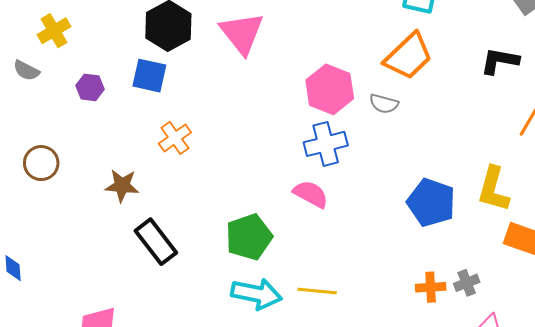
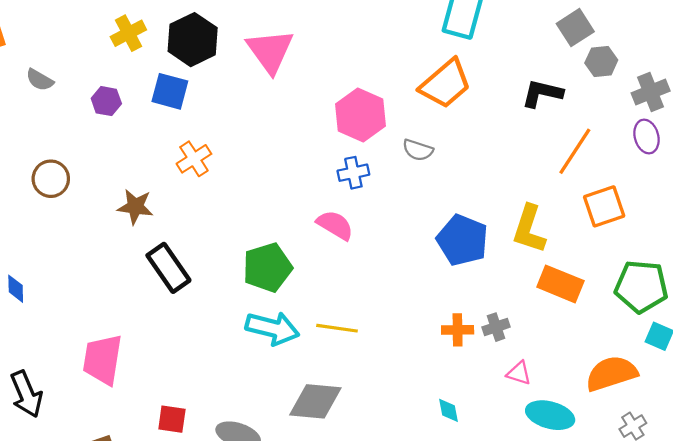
yellow cross: (54, 31) -> (128, 33), moved
gray semicircle: (384, 104) -> (418, 150), moved
blue cross: (326, 144) -> (353, 173), size x0.7

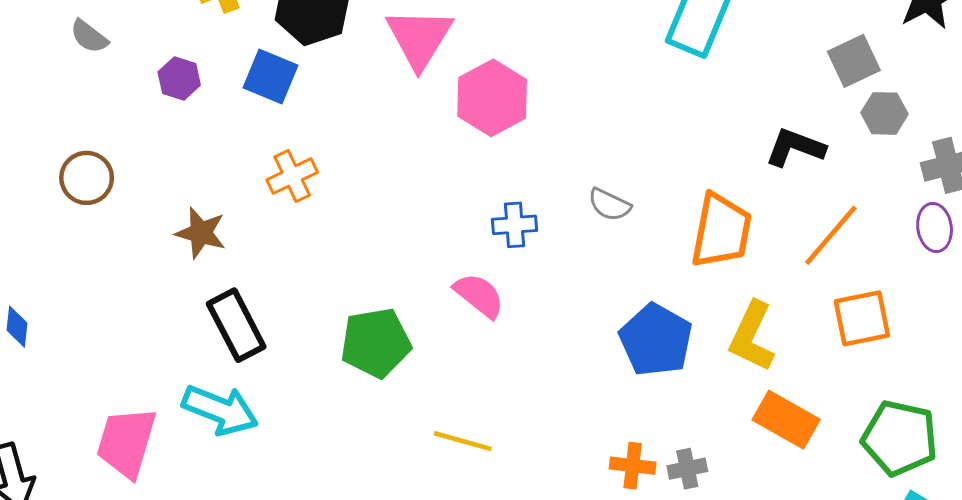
orange trapezoid: (445, 84) -> (721, 231), moved, turned -46
pink hexagon: (360, 115) -> (492, 98), moved
cyan arrow: (272, 328) -> (220, 410), moved

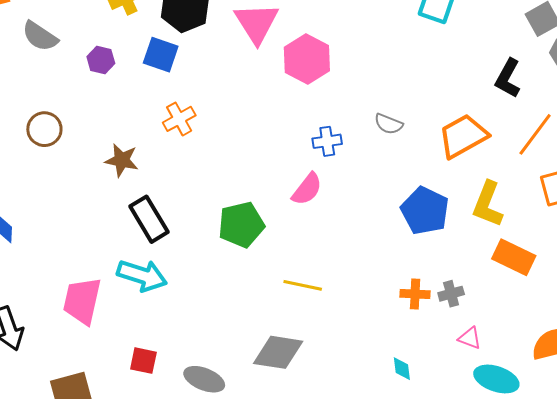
gray semicircle: (89, 36) -> (40, 36), size x1.4
black L-shape: (795, 147) -> (508, 78), turned -78
orange trapezoid: (721, 231) -> (463, 136), turned -126
pink semicircle: (479, 295) -> (307, 189), turned 93

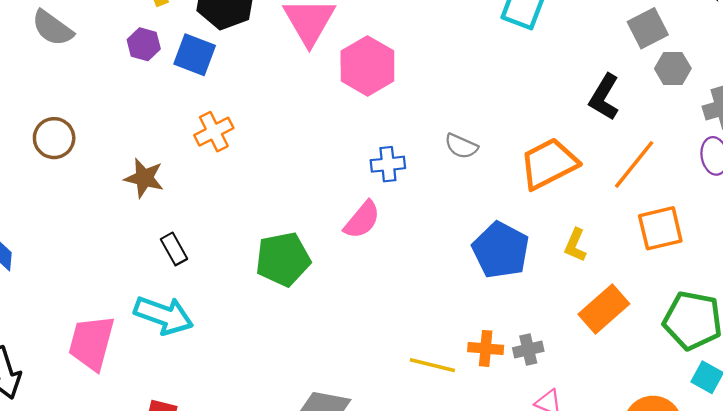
purple hexagon: (101, 60) -> (144, 44), moved
yellow L-shape: (488, 204) -> (575, 245), size x0.6
black rectangle: (149, 219) -> (174, 249), size x0.6
orange rectangle: (514, 257) -> (604, 309), turned -69
yellow line: (303, 285) -> (432, 365), moved

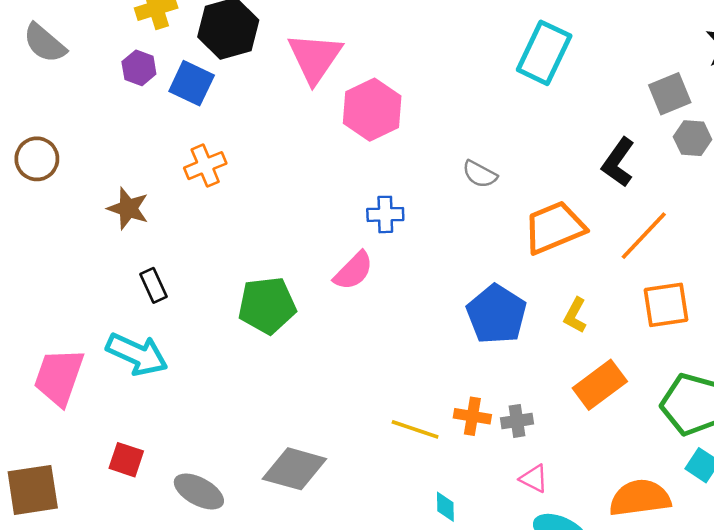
gray semicircle: (461, 146) -> (480, 174), moved

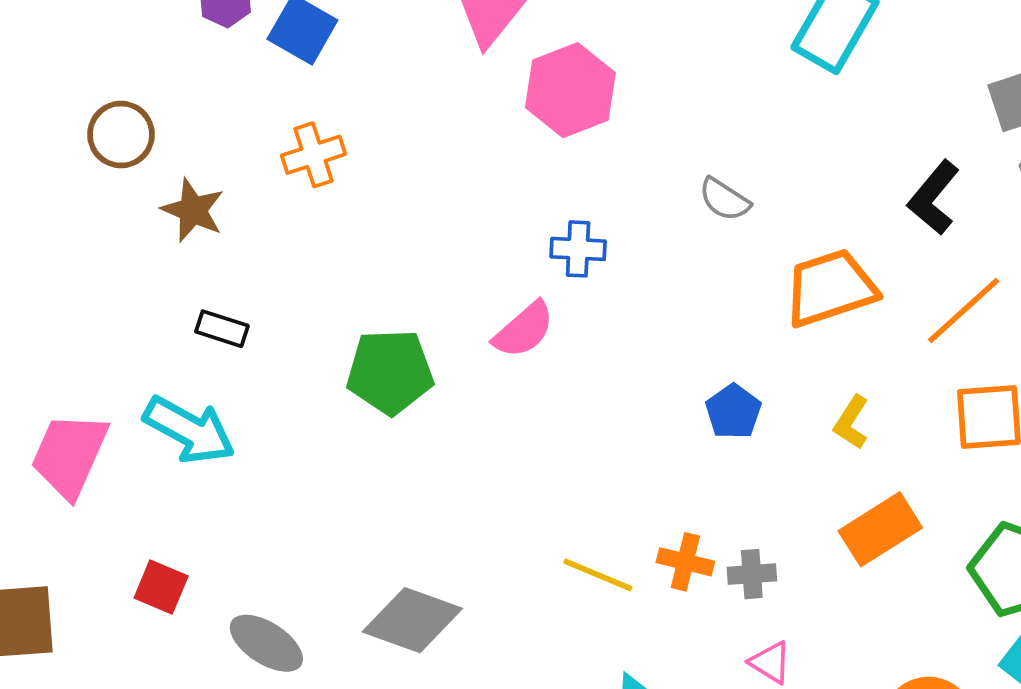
brown circle: (37, 159) -> (121, 134), moved
black rectangle: (153, 285) -> (222, 329), turned -52
blue pentagon: (496, 314) -> (733, 412), size x0.6

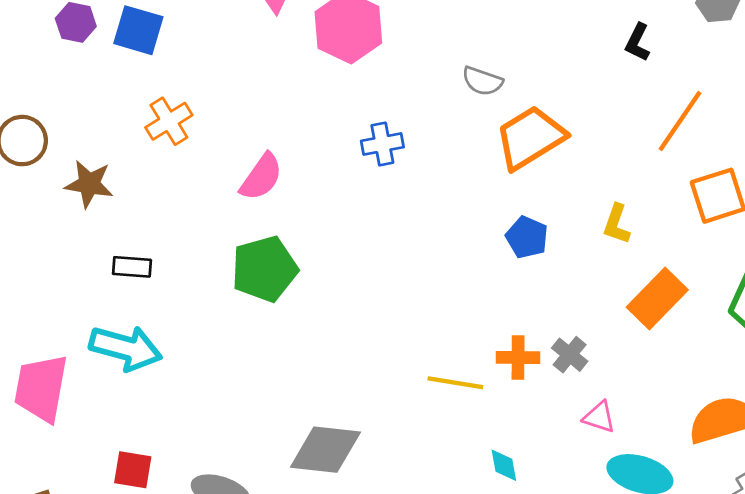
black L-shape: (934, 198) -> (638, 42), size x0.7
orange trapezoid: (830, 288) -> (530, 138), moved
pink semicircle: (524, 330) -> (261, 177), moved
gray cross: (752, 574) -> (570, 355), turned -33

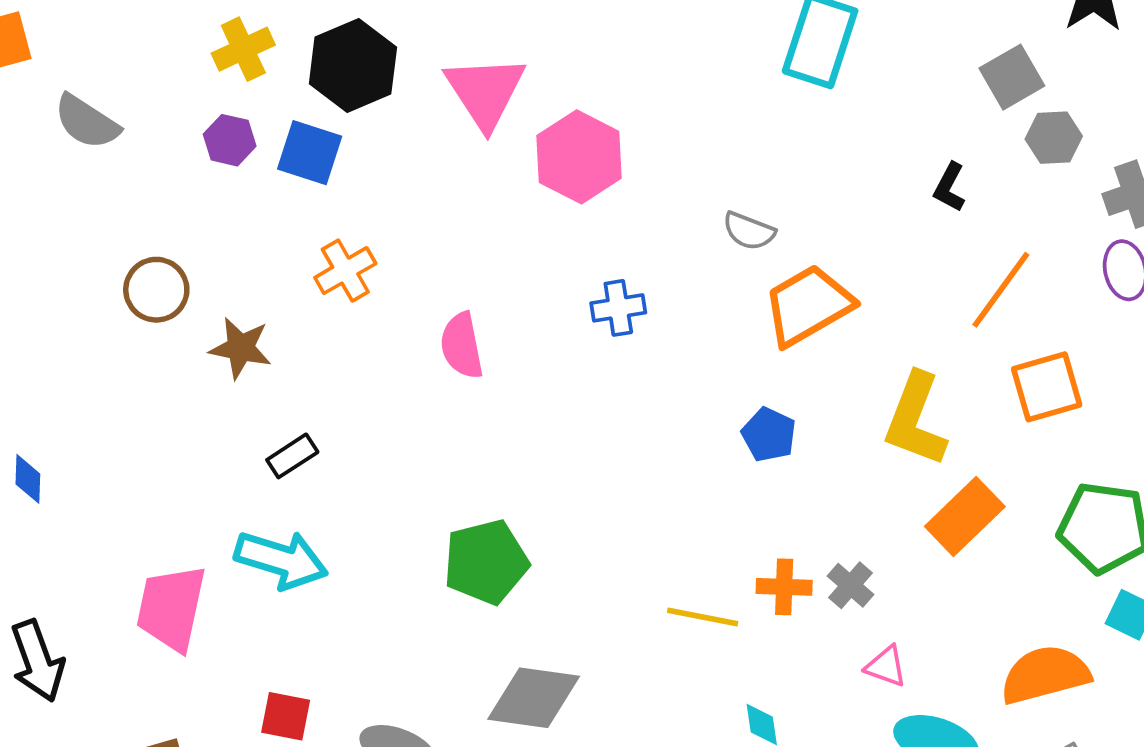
pink semicircle: (261, 177) -> (462, 346), turned 132
yellow L-shape: (617, 224) -> (916, 420), size x1.8
blue pentagon: (527, 237) -> (769, 435), moved
black rectangle: (132, 267) -> (292, 456), turned -39
green pentagon: (265, 269) -> (486, 562), moved

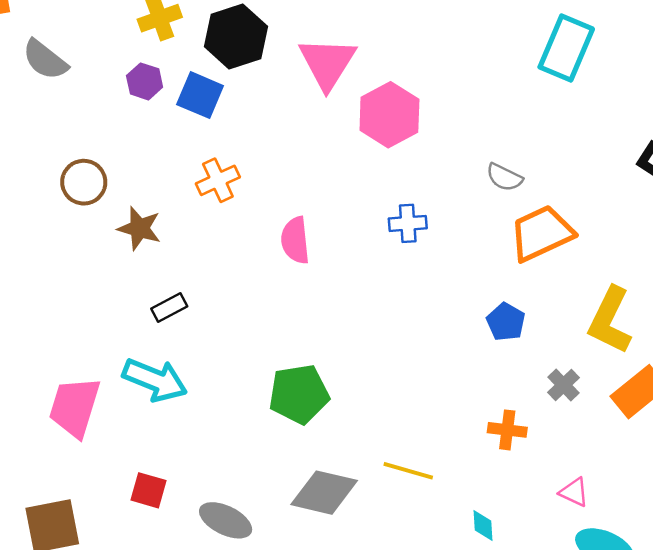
gray cross: (850, 585) -> (563, 385), moved
yellow line: (703, 617) -> (408, 471), moved

